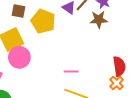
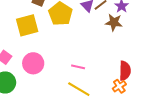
pink circle: (19, 57) -> (33, 63), moved

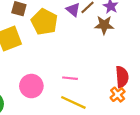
pink circle: (33, 63) -> (31, 86), moved

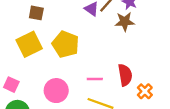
yellow pentagon: (44, 22) -> (65, 44), moved
red semicircle: (122, 77) -> (125, 75), moved

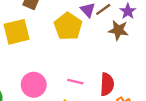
yellow pentagon: (65, 44) -> (68, 26), moved

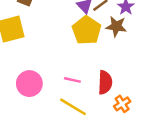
yellow pentagon: (68, 26) -> (87, 30), moved

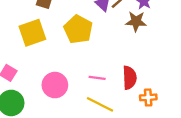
yellow pentagon: (87, 30) -> (78, 29), moved
orange cross: (122, 104) -> (148, 97), turned 35

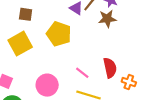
pink line: (97, 78) -> (82, 73), turned 40
orange cross: (148, 97) -> (129, 82), turned 32

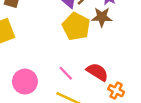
yellow pentagon: (59, 34) -> (76, 26), moved
red semicircle: (110, 68) -> (97, 72), turned -54

